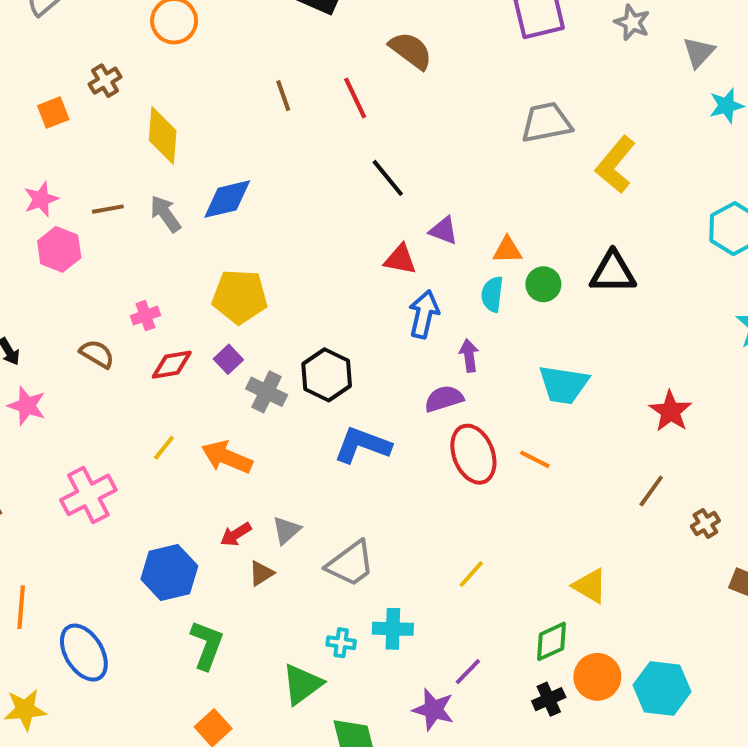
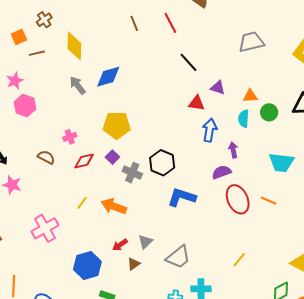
gray trapezoid: (546, 122) -> (251, 42), moved
brown line: (108, 209) -> (37, 53), moved

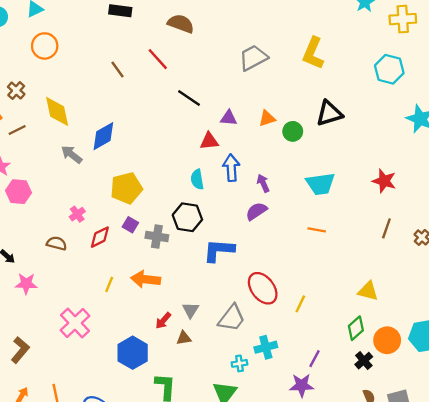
cyan semicircle: (244, 119) -> (197, 179), moved
red ellipse: (238, 199) -> (263, 288), moved
brown triangle: (134, 264) -> (184, 338), turned 40

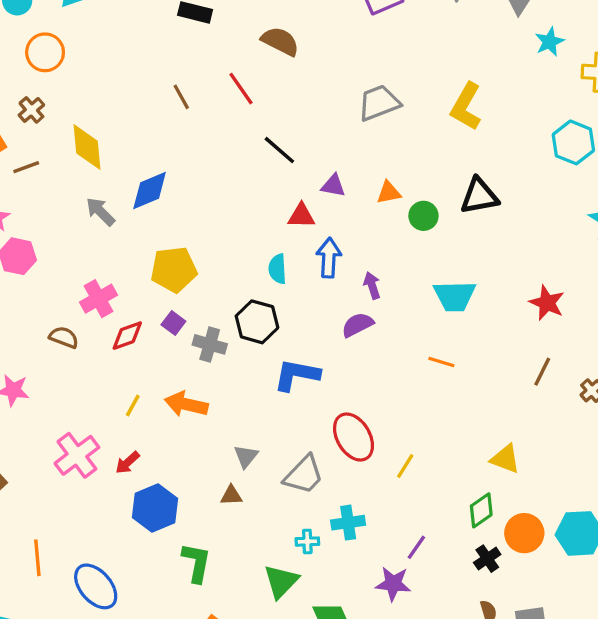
orange circle: (45, 46) -> (45, 52), moved
pink cross: (77, 214) -> (99, 299), size x1.5
red arrow: (163, 321) -> (127, 463), moved

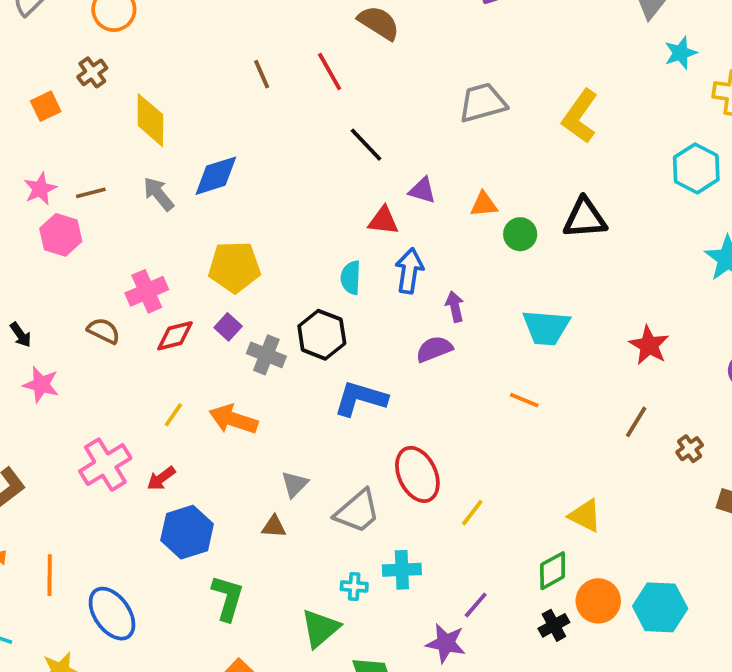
brown line: (26, 167) -> (91, 193), moved

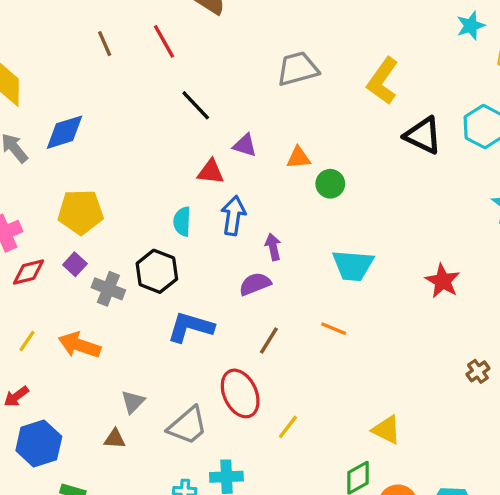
black triangle: (585, 218) -> (423, 135), moved, turned 30
brown line: (636, 422) -> (269, 340), moved

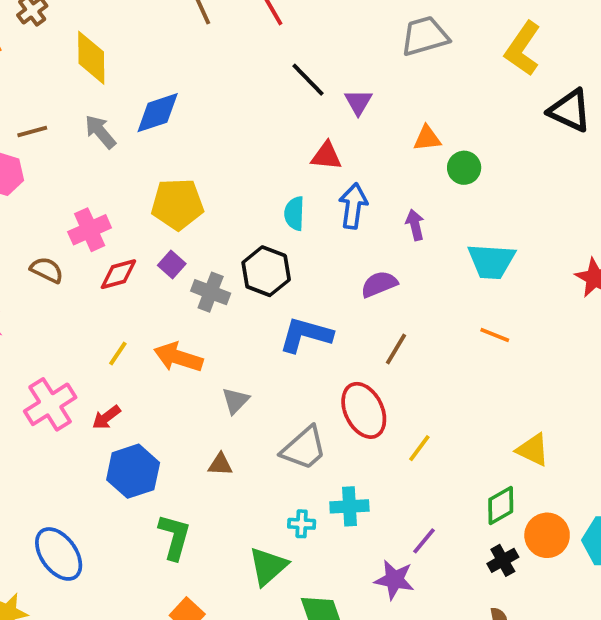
purple triangle: (245, 145) -> (358, 102), moved, turned 45
purple arrow: (273, 247) -> (415, 225), moved
orange line: (334, 329) -> (495, 335), moved
gray triangle: (133, 402) -> (236, 401), moved

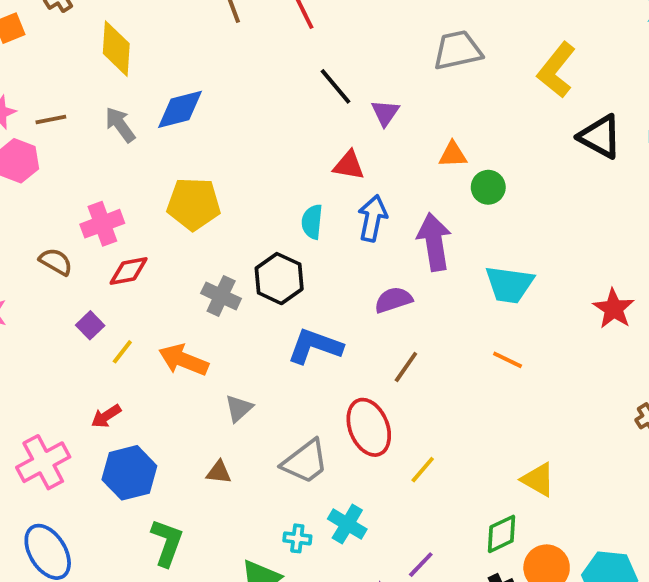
purple arrow: (415, 225) -> (434, 242), size x1.8
purple square: (172, 264) -> (90, 325), moved
pink cross: (50, 404) -> (43, 462), moved
cyan cross: (349, 506) -> (347, 524), turned 30

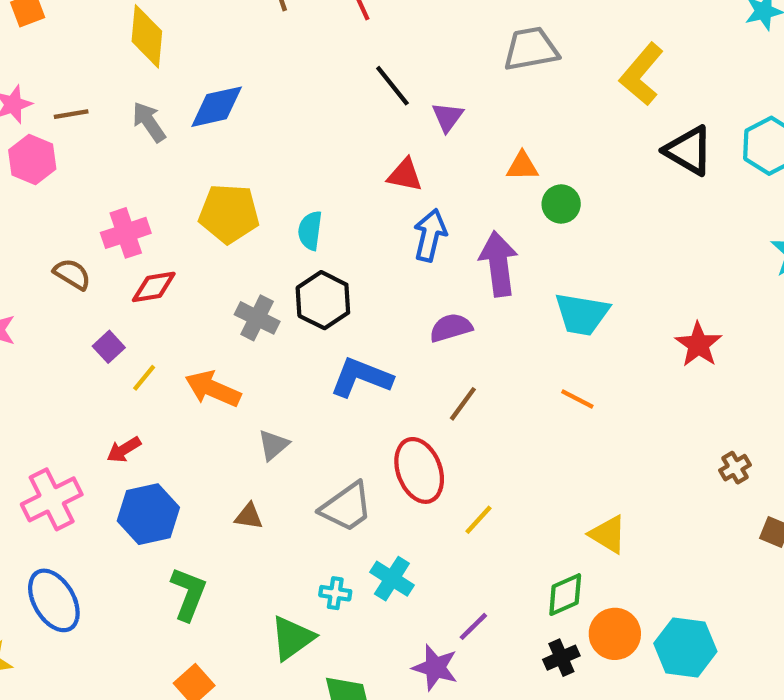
cyan semicircle: (312, 222) -> (310, 231), moved

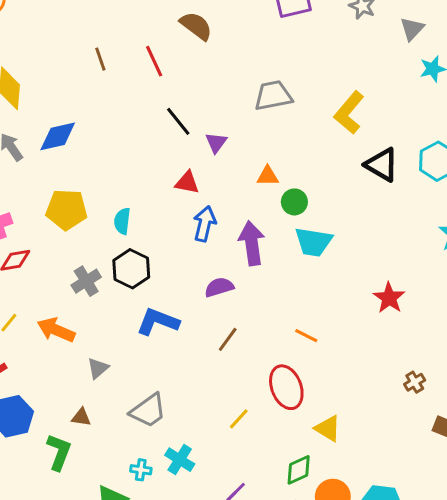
cyan trapezoid: (582, 314) -> (313, 242), moved
gray cross: (257, 318) -> (86, 281), turned 32
red ellipse: (419, 470) -> (286, 387), moved
green L-shape: (188, 594) -> (59, 452), moved

